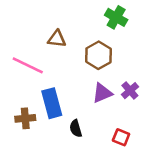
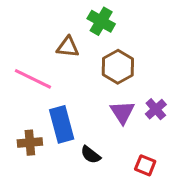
green cross: (116, 17) -> (101, 21), moved
purple triangle: (102, 93) -> (122, 112), turned -40
black semicircle: (76, 128) -> (91, 155), turned -36

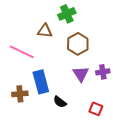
green cross: (101, 21) -> (67, 14), turned 36
purple cross: (156, 109) -> (103, 72), turned 32

